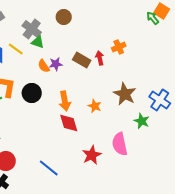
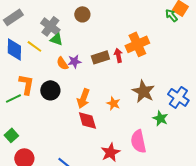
orange cross: (119, 47) -> (137, 44), size x1.6
brown rectangle: (82, 60) -> (100, 57), turned -48
orange arrow: (65, 101) -> (83, 98), turned 30

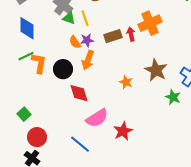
yellow line: (34, 46) -> (85, 18), moved, turned 35
green line: (13, 98) -> (26, 56), moved
orange arrow: (83, 98) -> (88, 60), moved
red diamond: (87, 120) -> (79, 93), moved
pink semicircle: (138, 141) -> (97, 118), moved, turned -110

